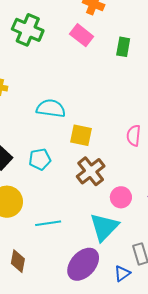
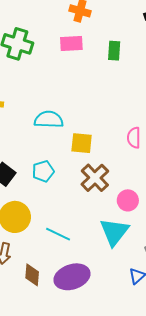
pink rectangle: (82, 35) -> (71, 44), turned -35
cyan line: (48, 223) -> (58, 234), turned 40
purple ellipse: (83, 264) -> (72, 277), moved, turned 36

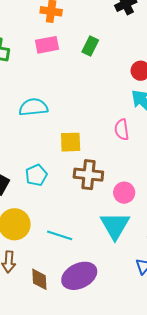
green rectangle: (114, 51) -> (90, 46), turned 30
cyan semicircle: (49, 119) -> (33, 107), moved
brown cross: (95, 178) -> (88, 175), turned -32

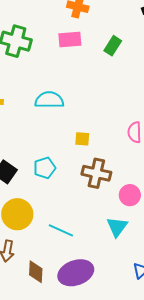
yellow square: (71, 142) -> (82, 139), size x0.7
cyan triangle: (115, 226) -> (117, 227), size x0.7

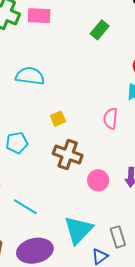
pink rectangle: (70, 40) -> (39, 16), moved
yellow square: (82, 139) -> (58, 119), turned -35
cyan triangle: (117, 227) -> (78, 230), moved, size x1.4

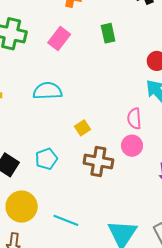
pink rectangle: (39, 16) -> (59, 38), moved, turned -45
green rectangle: (100, 30) -> (108, 33), turned -42
pink circle: (98, 180) -> (132, 146), moved

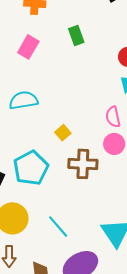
cyan pentagon: (46, 159) -> (31, 168), size x1.6
cyan line: (66, 220) -> (58, 227), turned 35

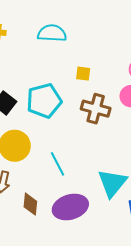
yellow square: (63, 133) -> (83, 74), turned 35

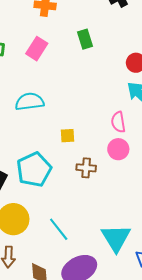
brown cross: (96, 109) -> (86, 168), size x0.7

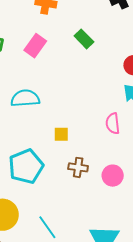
green rectangle: (85, 39) -> (84, 39), turned -30
pink circle: (118, 149) -> (113, 176), moved

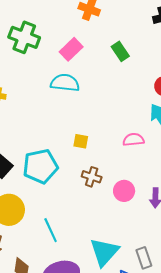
cyan semicircle: (25, 98) -> (65, 83), moved
pink semicircle: (113, 123) -> (133, 140), turned 80

